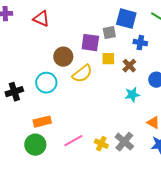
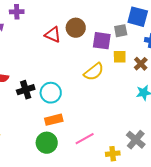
red triangle: (41, 19) -> (53, 35), moved
brown circle: (63, 57) -> (76, 28), moved
cyan circle: (46, 83) -> (51, 93), moved
yellow cross: (101, 144) -> (113, 154), moved, turned -32

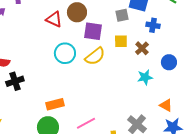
purple square: (102, 41) -> (93, 31), moved
black cross: (26, 90) -> (15, 81), moved
cyan circle: (51, 93) -> (65, 53), moved

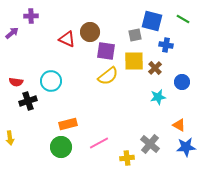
yellow square: (121, 41) -> (134, 61), size x1.5
cyan circle: (65, 53) -> (51, 81), moved

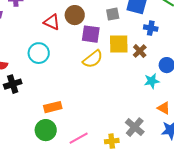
gray square: (135, 35) -> (113, 14), moved
cyan circle: (51, 81) -> (39, 53), moved
cyan star: (158, 97) -> (152, 81), moved
pink line: (99, 143) -> (79, 138), moved

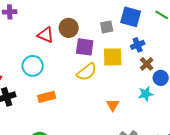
blue cross: (151, 28) -> (138, 45), moved, turned -32
brown cross: (140, 51) -> (147, 64), moved
orange rectangle: (53, 107) -> (47, 97), moved
orange triangle: (164, 108) -> (113, 105), moved, turned 32

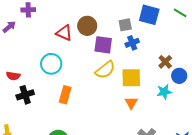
blue cross: (138, 45) -> (132, 43), moved
yellow square: (113, 57) -> (131, 78), moved
orange rectangle: (47, 97) -> (65, 95), turned -60

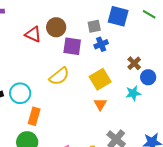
cyan circle: (51, 64) -> (20, 93), moved
yellow semicircle: (105, 70) -> (59, 76), moved
yellow square: (131, 78) -> (100, 79), turned -30
orange rectangle: (65, 95) -> (34, 116), moved

